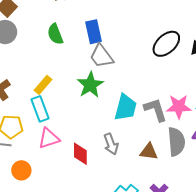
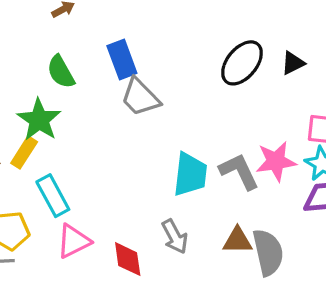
yellow rectangle: (43, 85) -> (24, 152), moved
green star: (90, 85) -> (39, 120), moved
gray semicircle: (176, 142) -> (268, 252), moved

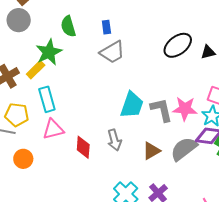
blue rectangle: (122, 59) -> (106, 27), size x0.6
gray trapezoid: (140, 97) -> (112, 52), turned -88
brown triangle: (237, 240) -> (151, 151), turned -42
gray semicircle: (268, 252) -> (184, 149), moved, turned -128

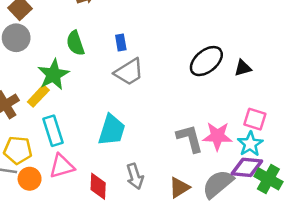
cyan trapezoid: (132, 105) -> (112, 130), moved
orange circle: (23, 159) -> (30, 179), moved

